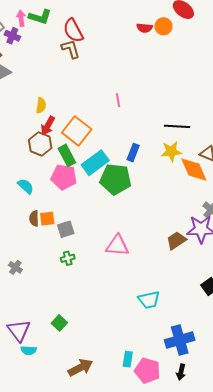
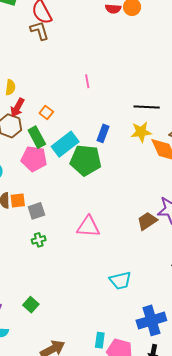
orange square: (77, 131) -> (46, 112), size x0.5

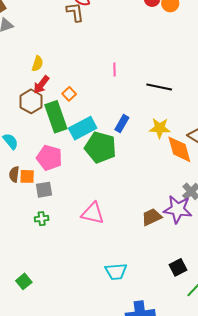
black line: (147, 107) -> (159, 87), moved
green rectangle: (37, 137) -> (56, 117), size x1.4
pink pentagon: (34, 159) -> (49, 158), moved

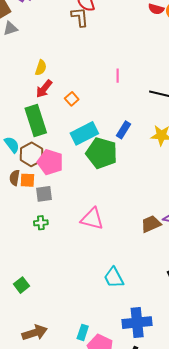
brown hexagon: (31, 101) -> (31, 154), moved
green rectangle: (56, 117) -> (36, 121), moved
cyan trapezoid: (116, 272) -> (114, 278), turned 65

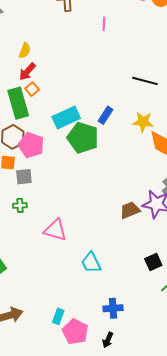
pink line: (118, 76) -> (104, 24), moved
orange square: (72, 99) -> (32, 89), moved
pink triangle: (92, 219) -> (55, 230), moved
blue cross: (137, 323) -> (113, 308), size x0.7

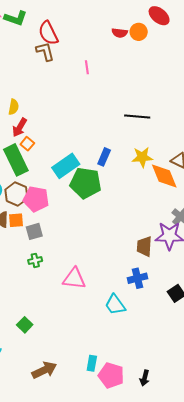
brown trapezoid: (130, 210) -> (144, 246), turned -55
blue cross: (113, 308) -> (137, 278), moved

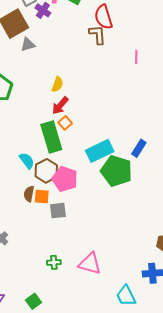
green cross: (35, 260) -> (54, 262), moved

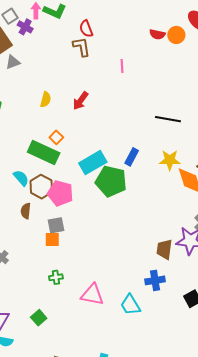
red semicircle: (104, 17) -> (86, 29), size x0.7
red arrow: (60, 106) -> (81, 101), moved
green rectangle: (51, 137) -> (44, 153), turned -44
orange square: (42, 197) -> (52, 239), moved
pink triangle: (90, 264) -> (92, 295), moved

